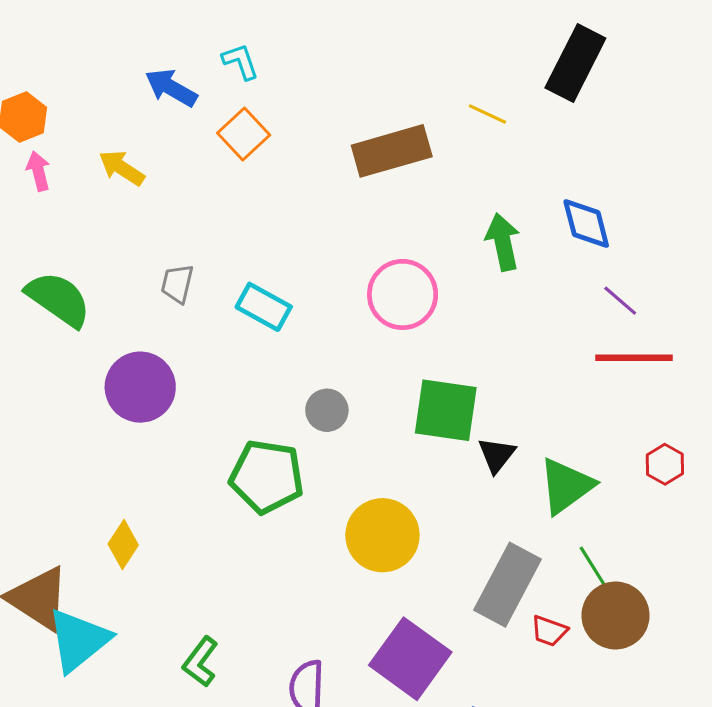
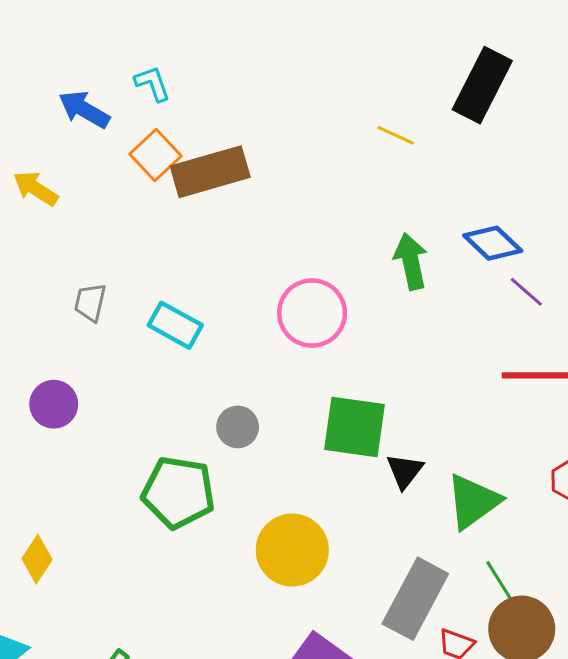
brown rectangle: (392, 151) -> (210, 172), moved
blue diamond: (586, 224) -> (493, 243), turned -32
purple line: (620, 301) -> (526, 292), moved
purple circle: (140, 387) -> (54, 404), size x0.7

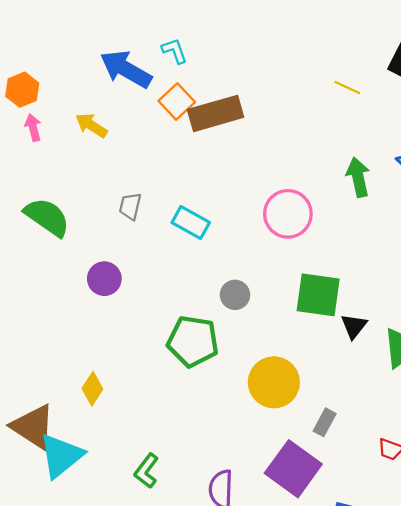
blue arrow: (84, 109) -> (126, 69), size x1.4
gray rectangle: (415, 599) -> (325, 422), moved, size x0.5

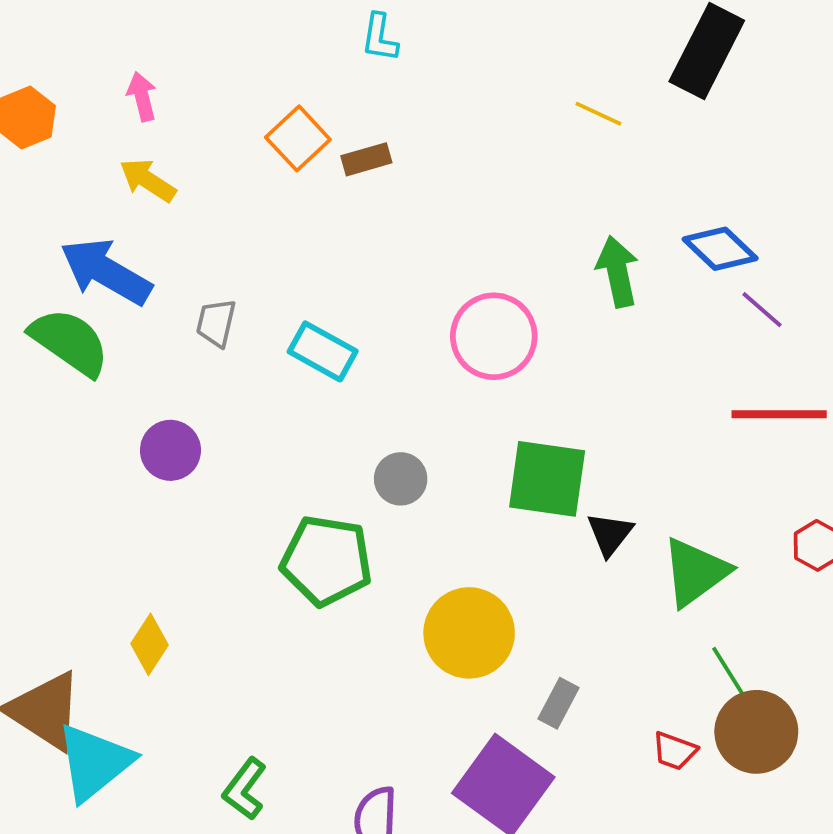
cyan L-shape: (175, 51) -> (380, 38), moved, turned -152
blue arrow: (126, 69) -> (106, 272), moved
brown rectangle: (216, 113) -> (366, 159), size x0.5
pink arrow: (33, 127) -> (142, 97), moved

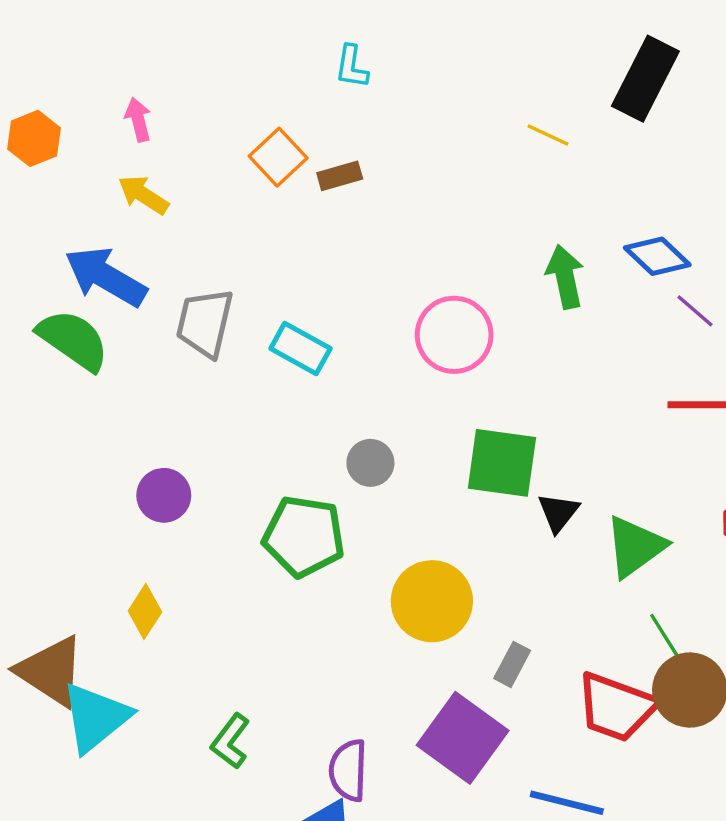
gray trapezoid: (216, 323) -> (205, 323), size x1.6
purple circle: (170, 450) -> (164, 495), moved
red trapezoid: (675, 751) -> (616, 707), size x2.0

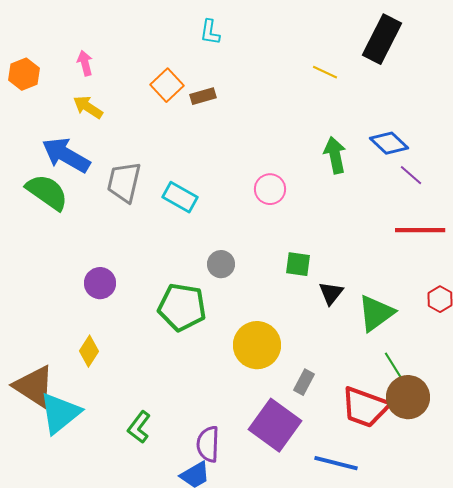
pink circle: (454, 335) -> (270, 189), size x0.7
green square: (502, 463) -> (298, 264), size x0.6

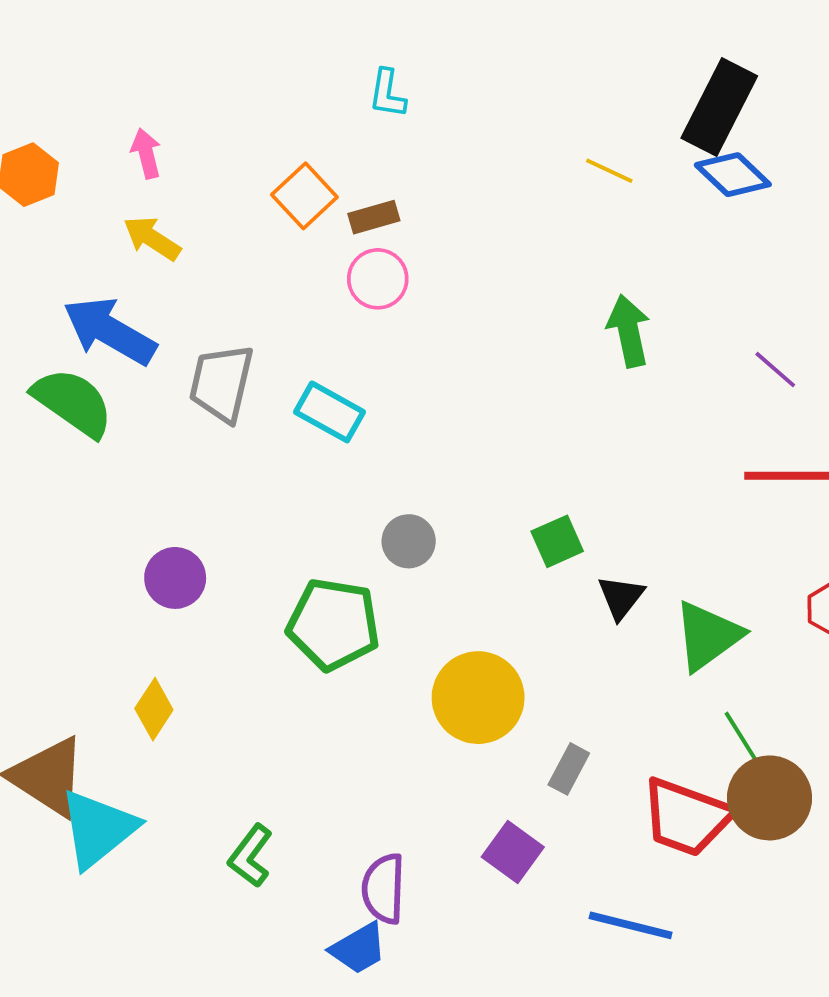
blue diamond: (389, 143) -> (733, 175), moved
pink circle: (270, 189) -> (378, 279), moved
green square: (298, 264) -> (557, 541), turned -32
purple square: (275, 425) -> (513, 852), size x0.6

